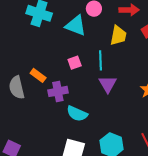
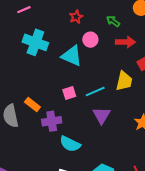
yellow trapezoid: (118, 35) -> (124, 81), moved
cyan line: (100, 60) -> (95, 92), turned 66

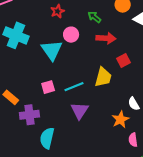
cyan triangle: (72, 56) -> (52, 50), turned 30
cyan semicircle: (70, 144) -> (47, 138), turned 75

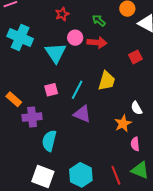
red arrow: (106, 38) -> (97, 42), moved
red square: (124, 61) -> (135, 57), moved
cyan line: (74, 87) -> (77, 90), turned -42
purple triangle: (80, 111) -> (82, 114), turned -42

